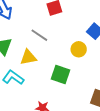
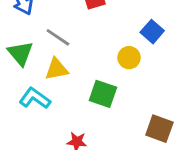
gray line: (39, 35) -> (58, 37), moved

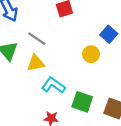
green square: (103, 94) -> (82, 102), moved
cyan L-shape: (35, 98) -> (53, 85), moved

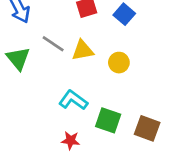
blue square: (109, 34) -> (124, 14), moved
yellow triangle: (36, 63) -> (83, 50), moved

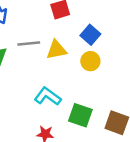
blue square: (124, 14) -> (90, 35), moved
gray line: (53, 44) -> (29, 44), turned -40

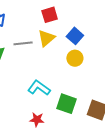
yellow triangle: (56, 50) -> (46, 38), moved, turned -30

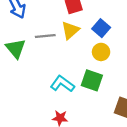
green square: (66, 104) -> (92, 80), moved

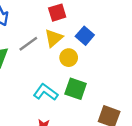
gray line: (45, 36) -> (28, 44), turned -30
yellow circle: (101, 52) -> (69, 58), moved

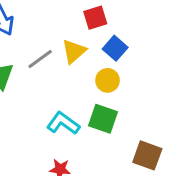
red square: (57, 13) -> (95, 18), moved
yellow circle: (69, 58) -> (108, 80), moved

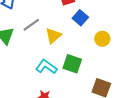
yellow triangle: (74, 51) -> (53, 36), moved
yellow circle: (108, 80) -> (102, 39), moved

